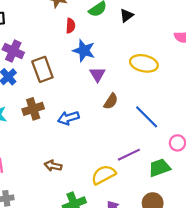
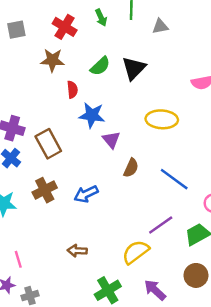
black triangle: (127, 15) -> (134, 68), size x1.5

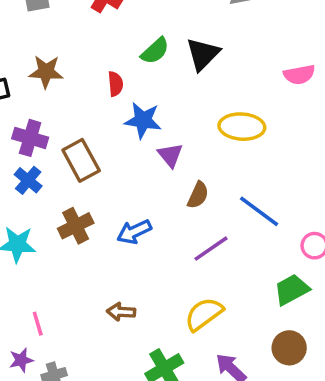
brown star: (52, 60) -> (46, 72), moved
purple line: (161, 225) -> (211, 249), moved

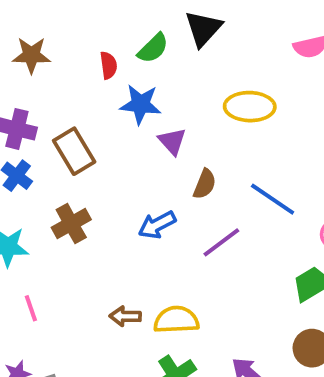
green semicircle: (155, 51) -> (153, 48), moved
blue arrow: (134, 232) -> (157, 225), moved
yellow semicircle: (204, 314) -> (176, 320), moved, turned 36
pink line: (38, 324) -> (31, 308), moved

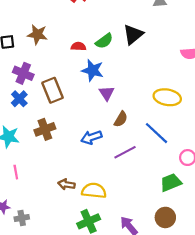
red semicircle: (109, 65) -> (78, 46), turned -88
yellow ellipse: (250, 107) -> (167, 97), moved

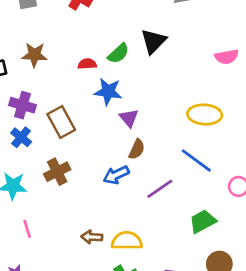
brown semicircle: (121, 119) -> (137, 149), moved
green trapezoid: (171, 183) -> (203, 221), moved

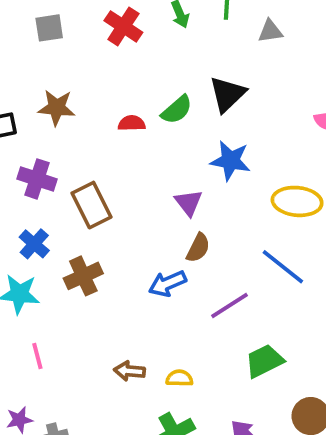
blue star: (108, 92) -> (230, 161), moved
blue cross: (21, 137) -> (34, 244), moved
green trapezoid: (203, 221) -> (264, 361), moved
yellow semicircle: (127, 241) -> (179, 378), size x0.6

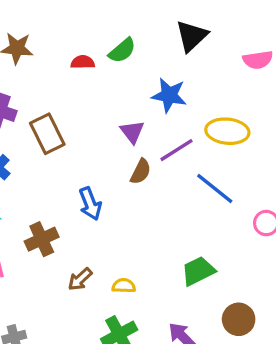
black triangle: (227, 94) -> (192, 36), moved
brown cross: (83, 276) -> (42, 239), moved
blue arrow: (167, 284) -> (90, 204), moved, turned -88
purple line: (229, 305) -> (176, 150), moved
brown arrow: (130, 371) -> (80, 279), turned -48

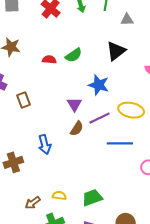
brown rectangle: (47, 134) -> (23, 100), size x0.7
blue line: (215, 188) -> (120, 143), turned -45
green trapezoid: (198, 271) -> (92, 198), moved
brown arrow: (80, 279) -> (33, 203), moved

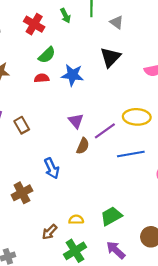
gray triangle: (127, 20) -> (117, 22), turned 48
green semicircle: (74, 55) -> (47, 55), moved
blue star: (99, 85) -> (72, 75), moved

